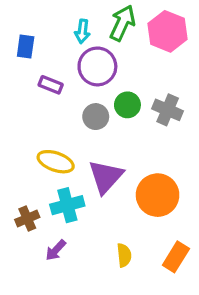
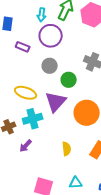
green circle: (127, 105) -> (69, 80), moved

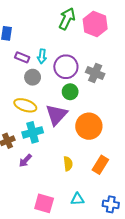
cyan arrow: (42, 15) -> (42, 56), moved
purple circle: (51, 36) -> (66, 67), moved
gray circle: (50, 66) -> (33, 77), moved

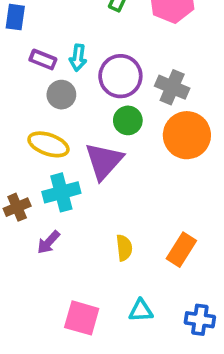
orange circle: (89, 126) -> (187, 135), moved

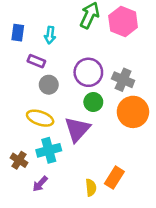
cyan arrow: (78, 58) -> (50, 35), moved
brown cross: (17, 207) -> (19, 160), turned -35
orange rectangle: (181, 250) -> (114, 178), moved

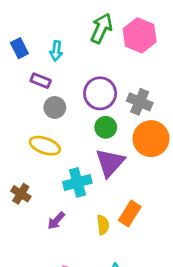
blue rectangle: (18, 33) -> (19, 48), turned -35
purple triangle: (77, 129) -> (110, 163), moved
cyan cross: (49, 150) -> (77, 182), moved
purple arrow: (40, 184) -> (56, 221), moved

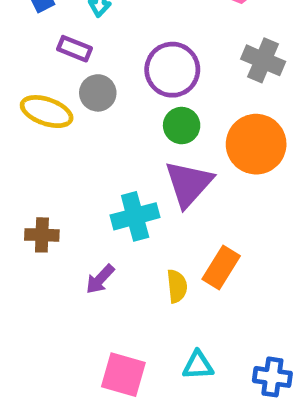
gray cross: (140, 102) -> (263, 60), moved
yellow ellipse: (45, 146) -> (47, 112), moved
brown cross: (21, 194) -> (42, 235), turned -30

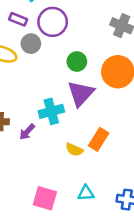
purple circle: (172, 70) -> (53, 22), moved
purple arrow: (100, 279) -> (27, 132), moved
yellow semicircle: (177, 286) -> (74, 150), turned 120

